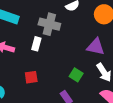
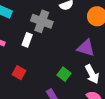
red square: (31, 77) -> (19, 73), turned 32

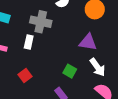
red square: (19, 73) -> (25, 76), turned 32

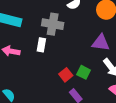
red square: (25, 76) -> (66, 75), moved

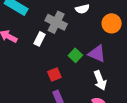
green square: (84, 72) -> (75, 55), moved

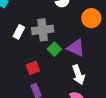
gray cross: (56, 22) -> (43, 30), moved, turned -35

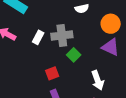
purple triangle: (76, 48) -> (111, 47), moved

